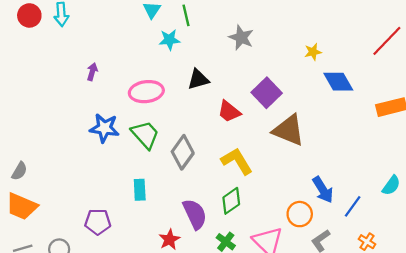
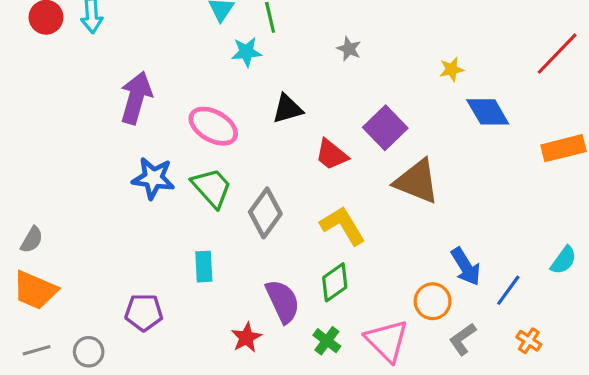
gray star: (241, 38) -> (349, 49), size x0.7
purple arrow: (92, 72) -> (136, 98), size x2.0
pink ellipse: (146, 92) -> (213, 126), turned 36

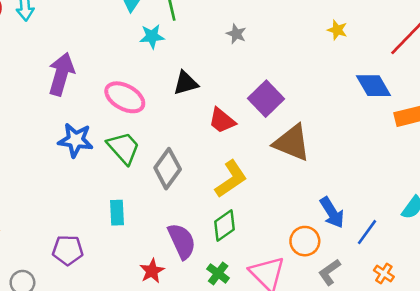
yellow star: (452, 69) -> (337, 30), moved, turned 30
blue diamond: (488, 112) -> (373, 86), moved
yellow L-shape: (343, 226) -> (231, 179), turned 87

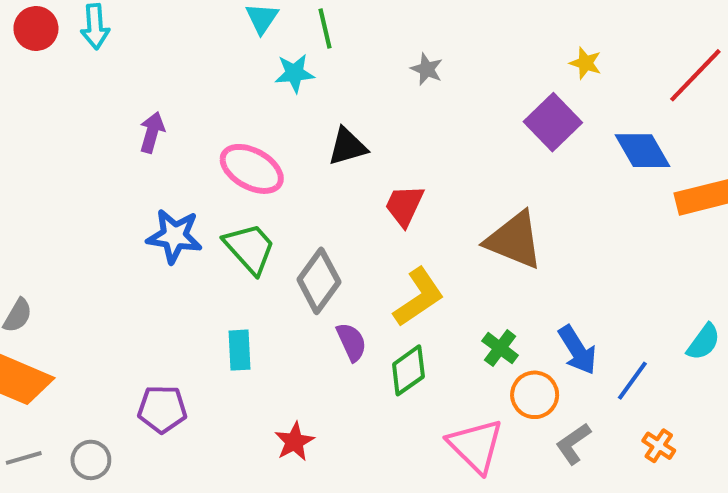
purple arrow: (61, 74) -> (152, 132), size x0.6
purple square: (266, 99) -> (553, 122), moved
red trapezoid: (222, 121) -> (404, 206), turned 76
purple semicircle: (182, 241) -> (351, 342), moved, size x0.7
green cross: (218, 273) -> (500, 348), moved

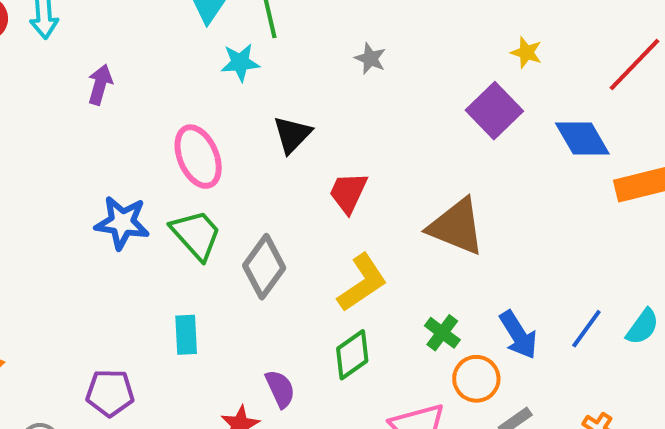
purple arrow: (152, 132) -> (100, 85), moved
black triangle: (347, 147) -> (292, 135), turned -30
pink ellipse: (252, 169) -> (198, 157), turned 38
purple semicircle: (351, 342) -> (280, 389), moved
blue line: (632, 381) -> (586, 329), moved

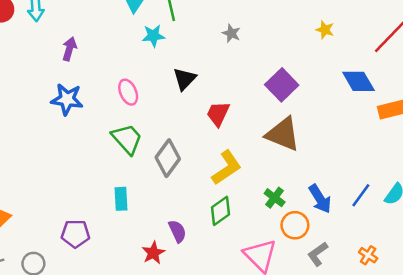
purple square: (494, 111) -> (282, 85), moved
pink ellipse: (198, 157) -> (128, 92), size x0.7
blue star: (122, 223) -> (67, 99), moved

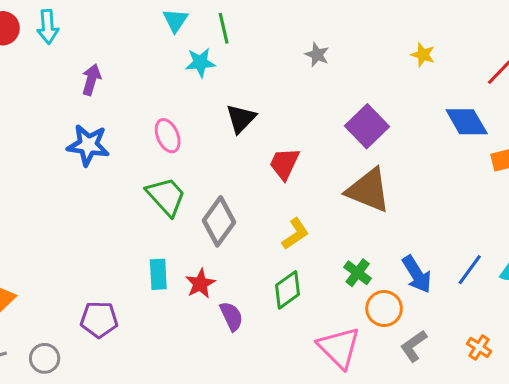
gray star: (231, 33) -> (317, 55), moved
yellow L-shape: (227, 168) -> (295, 234), size x0.7
red star: (153, 253) -> (200, 284), moved

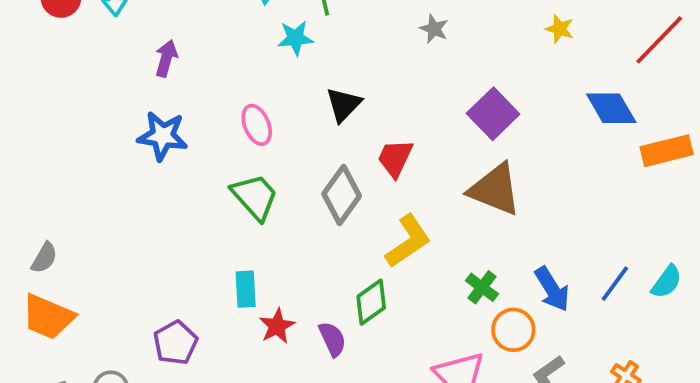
gray diamond: (219, 221) -> (342, 195), moved
yellow L-shape: (295, 234) -> (408, 241), size x1.4
red star: (200, 284) -> (277, 326), moved
green diamond: (288, 290) -> (371, 302), moved
purple pentagon: (99, 319) -> (175, 343), turned -30

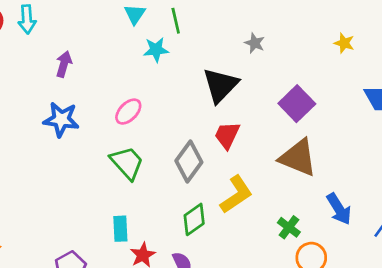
black triangle: (343, 105) -> (220, 85), moved, size x1.4
pink ellipse: (257, 125) -> (128, 112), turned 68
blue arrow: (552, 289) -> (339, 209), moved
green diamond: (371, 302) -> (194, 219), moved

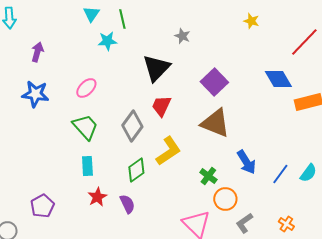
yellow star: (344, 43) -> (251, 21), moved
cyan rectangle: (120, 229) -> (87, 166), moved

